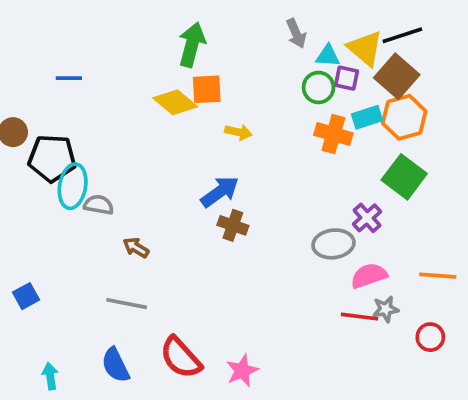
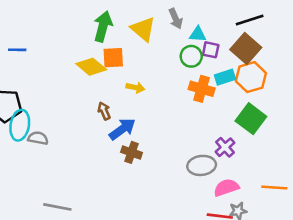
yellow triangle: (365, 48) -> (143, 29), moved
brown arrow: (136, 248) -> (104, 111), moved, turned 36

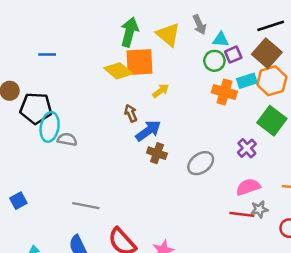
purple square: (211, 50) -> (233, 55), turned -35
orange square: (113, 58) -> (140, 62), size x1.4
yellow arrow: (135, 87) -> (161, 91), turned -49
gray ellipse: (202, 165) -> (201, 163), moved, turned -30

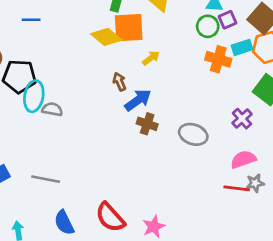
gray ellipse: (201, 163) -> (193, 134), turned 55
gray line: (86, 206) -> (46, 179), moved

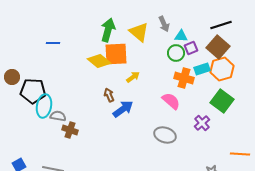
blue line: (31, 20) -> (53, 43), moved
brown cross: (147, 124) -> (70, 130), moved
pink semicircle: (243, 159) -> (171, 101), moved, turned 60

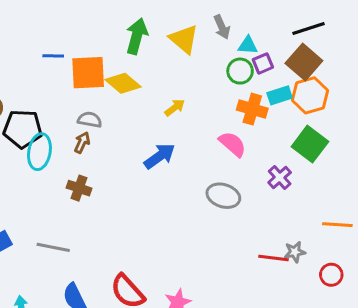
orange square: (116, 54) -> (88, 73), moved
brown arrow: (109, 95) -> (82, 143), moved, turned 48
gray semicircle: (58, 116) -> (90, 120), moved

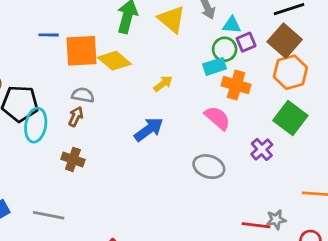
cyan rectangle: (280, 95) -> (215, 66), moved

